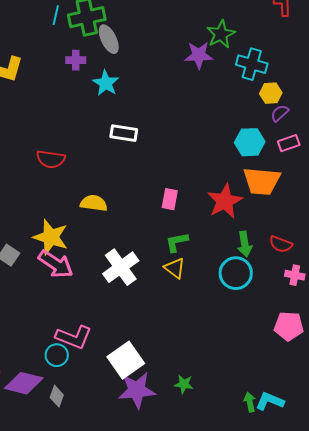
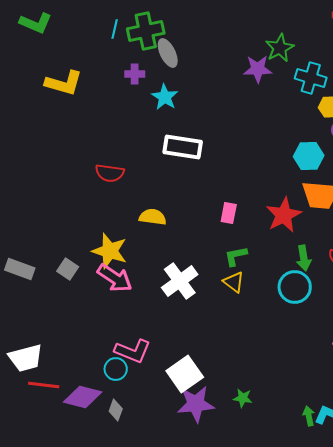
white rectangle: (124, 133) -> (183, 147), size x1.4

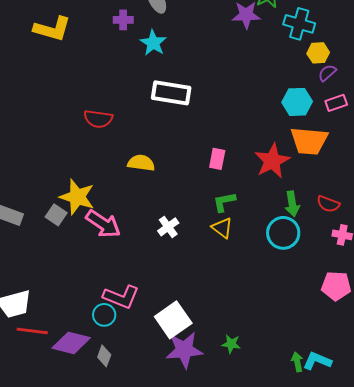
yellow star: (110, 251) -> (77, 197), moved
white cross: (180, 281) -> (168, 227), size x0.6

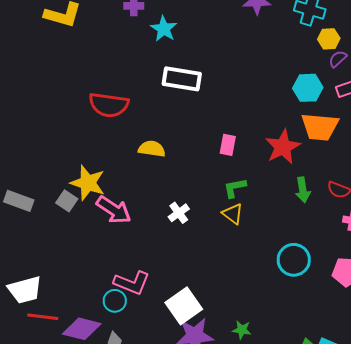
red semicircle: (98, 119) -> (109, 105), size x1.4
cyan circle: (283, 233) -> (294, 260), moved

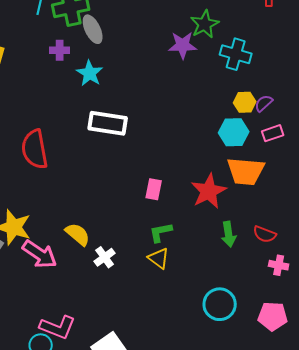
yellow hexagon: (329, 39) -> (245, 102), moved
red semicircle: (109, 105) -> (35, 149), turned 72
yellow semicircle: (152, 149) -> (78, 234), moved, turned 32

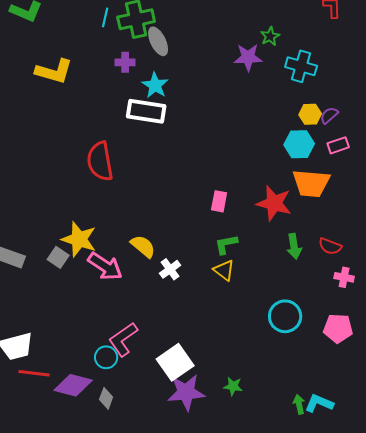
green star: (205, 24) -> (270, 36), size x0.7
white rectangle: (108, 123) -> (146, 111), moved
red star: (209, 191) -> (274, 203), turned -30
pink L-shape: (58, 327) -> (123, 339), turned 123

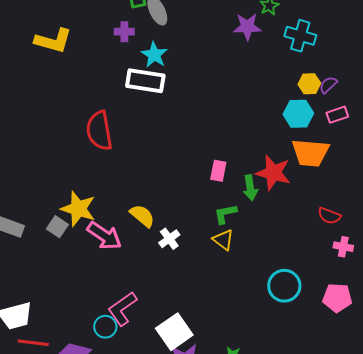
green arrow: (294, 246) -> (250, 188), moved

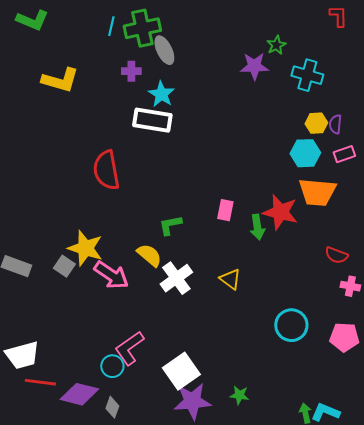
purple semicircle: (328, 85) -> (335, 124), turned -42
green L-shape: (225, 214) -> (170, 225), moved
white cross: (169, 239) -> (176, 278), size x1.5

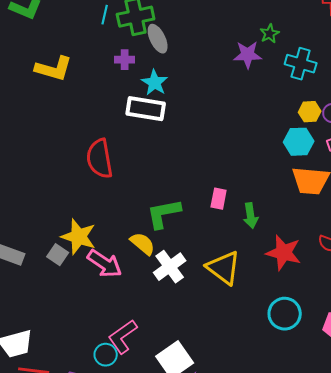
red star: (280, 212) -> (284, 253), moved
green L-shape: (170, 225) -> (164, 214), size x1.5
yellow triangle: (230, 279) -> (224, 268), size x1.6

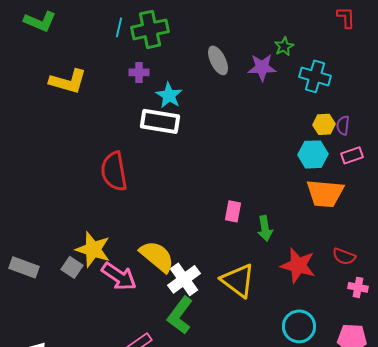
gray ellipse: (158, 39) -> (218, 60), moved
green L-shape: (164, 214) -> (180, 315), moved, turned -42
yellow semicircle: (143, 244) -> (157, 256), size x1.4

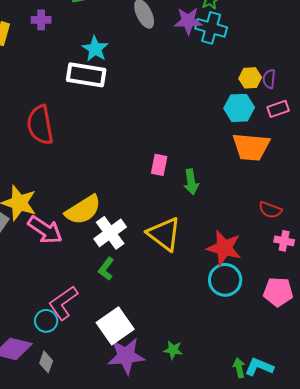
purple cross: (139, 72) -> (41, 20), moved
cyan cross: (315, 76) -> (211, 28), moved
yellow semicircle: (157, 256) -> (83, 210), turned 108
red star: (298, 265) -> (224, 248), moved
green L-shape: (180, 315) -> (106, 269), size x0.6

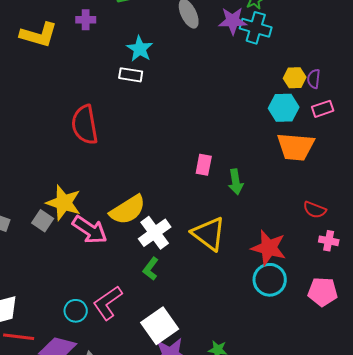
white rectangle: (86, 75) -> (131, 75), size x0.6
cyan circle: (46, 321) -> (76, 311), moved

